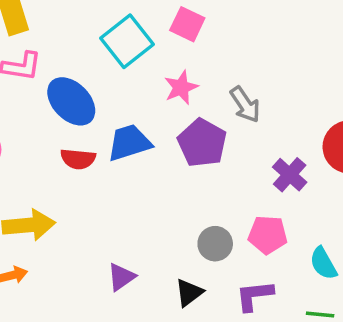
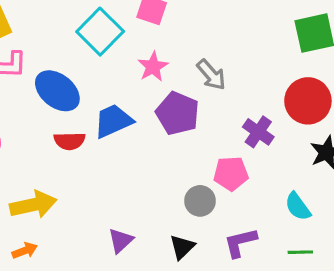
pink pentagon: (268, 235) -> (231, 173), moved

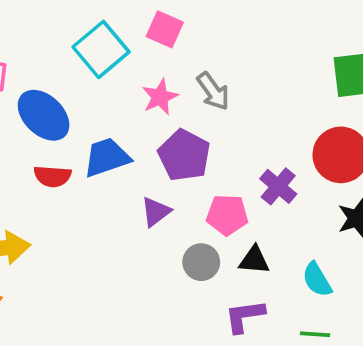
gray arrow: (211, 75) -> (213, 91), moved
pink pentagon: (231, 173) -> (227, 215), moved
purple triangle: (121, 241) -> (156, 212), moved
black triangle: (182, 247) -> (254, 260), moved, turned 44

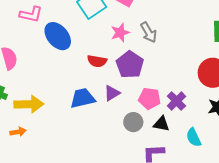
blue trapezoid: (107, 157) -> (83, 98), moved
red semicircle: (53, 176) -> (97, 61), moved
purple cross: (278, 186) -> (176, 101), moved

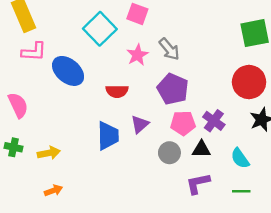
purple pentagon: (130, 65) -> (173, 89), moved
blue trapezoid: (83, 98) -> (108, 136), turned 112
yellow arrow: (29, 104) -> (49, 153), size x0.7
orange arrow: (18, 132) -> (53, 190), moved

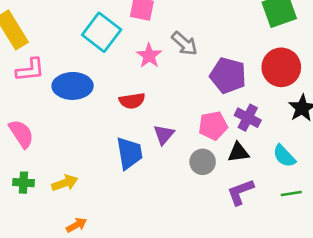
blue ellipse: (68, 71) -> (73, 86), turned -32
purple pentagon: (173, 89) -> (228, 75), moved

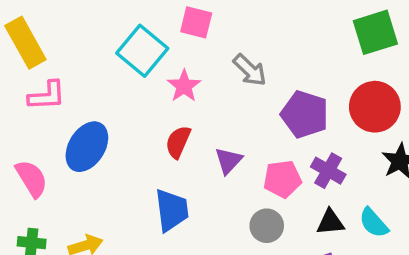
pink star: (149, 56) -> (184, 86), moved
blue ellipse: (73, 86) -> (87, 147), moved, turned -60
red semicircle: (132, 101) -> (178, 142), turned 120
purple triangle: (164, 135) -> (229, 161), moved
black triangle: (238, 152) -> (330, 222), moved

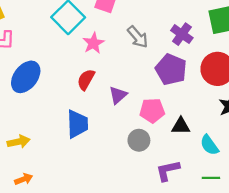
purple cross: (328, 171) -> (182, 34), moved
black triangle: (330, 222) -> (181, 126), moved

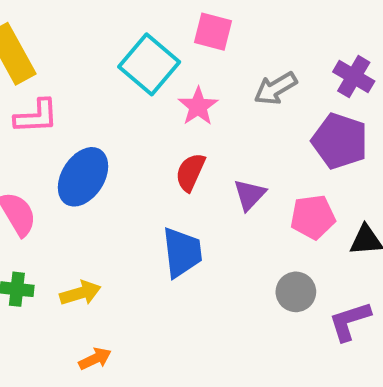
gray arrow: (138, 37) -> (276, 88), turned 105
gray circle: (139, 140) -> (296, 292), moved

